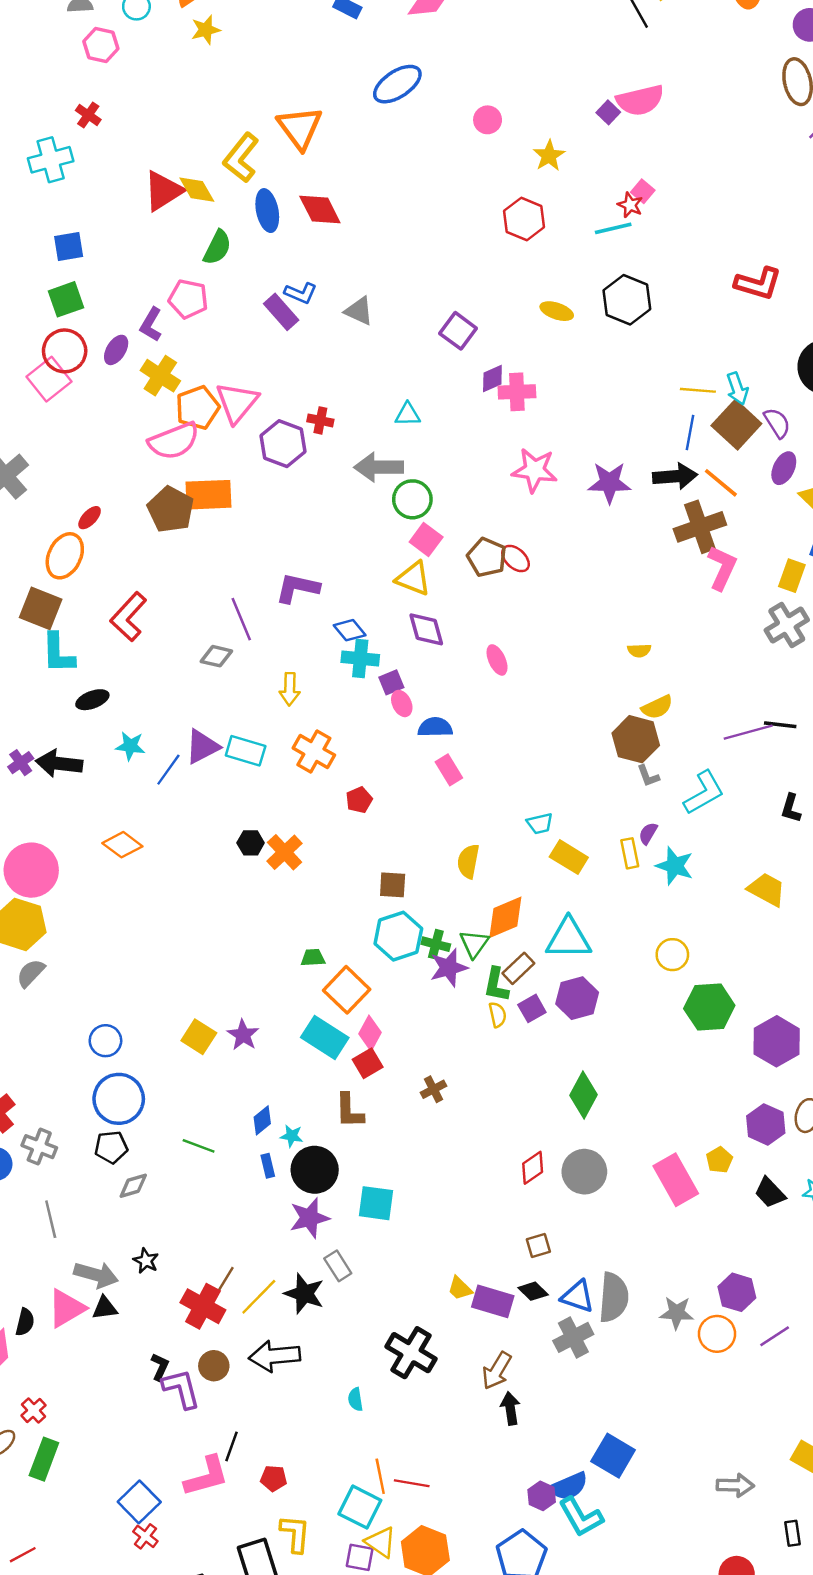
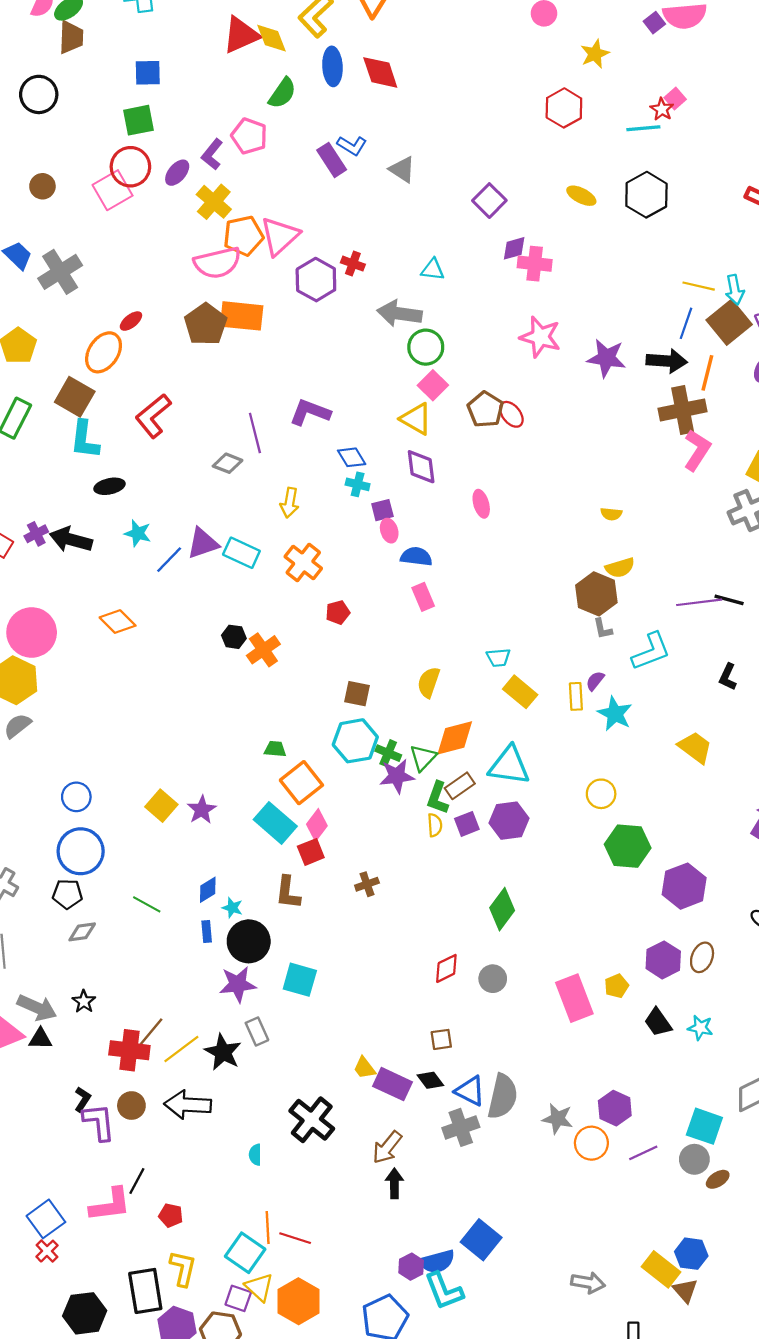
orange line: (721, 483) -> (707, 373), turned 56
cyan cross: (360, 658) -> (358, 484), size x0.7
gray circle: (584, 1172) -> (493, 979), size x0.7
red cross: (203, 1306) -> (129, 1050), turned -30

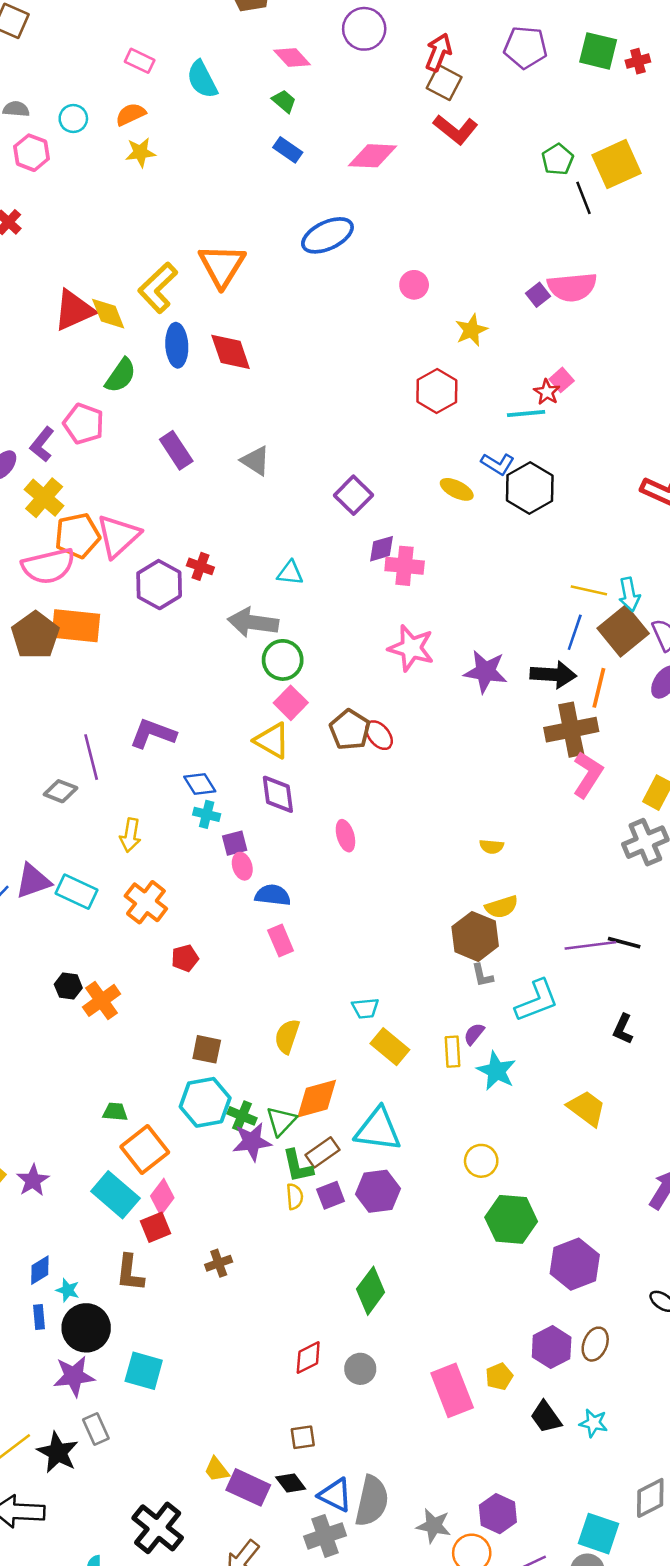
blue L-shape: (352, 146) -> (498, 464), moved
green L-shape: (438, 798) -> (298, 1166), turned -32

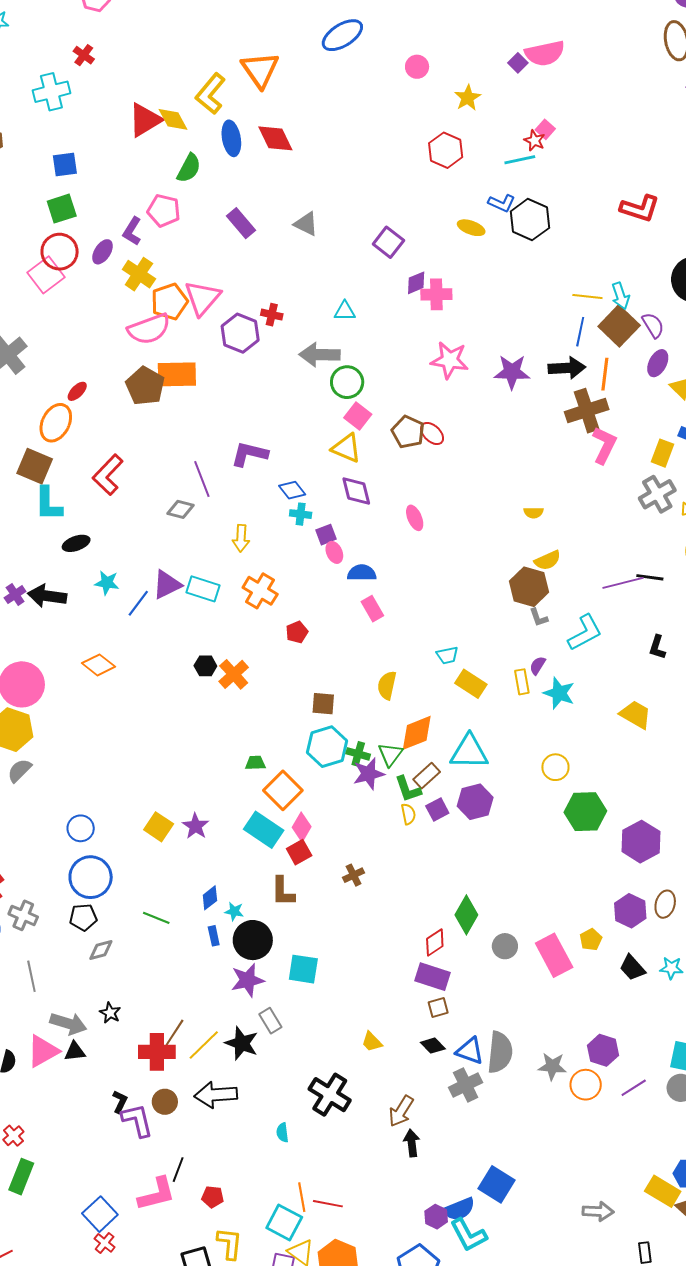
green diamond: (371, 1291) -> (466, 915), moved
gray circle: (360, 1369) -> (505, 946), moved
purple rectangle: (248, 1487) -> (432, 977), moved

